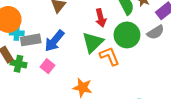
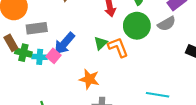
cyan cross: (17, 33) -> (40, 57), moved
blue arrow: (54, 41) -> (64, 43), moved
green triangle: (93, 42) -> (101, 43), moved, size x0.6

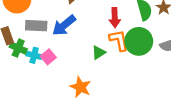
blue arrow: (64, 43) -> (64, 25), moved
orange L-shape: (118, 47) -> (119, 40), moved

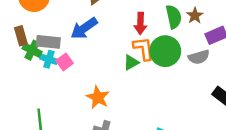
gray rectangle: (36, 26) -> (48, 42), moved
green triangle: (99, 52) -> (131, 62), moved

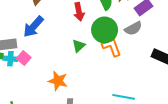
orange L-shape: (143, 49) -> (112, 47), moved

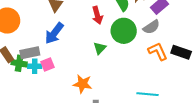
orange L-shape: (112, 47) -> (158, 51), moved
pink square: (24, 58) -> (48, 64), turned 32

